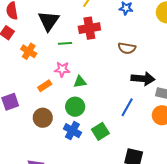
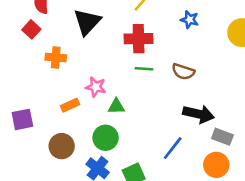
green line: (65, 43) -> (144, 69), moved
orange cross: (29, 51) -> (56, 58), turned -35

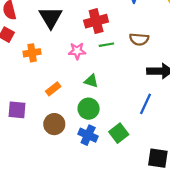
pink star: (96, 87) -> (77, 51), moved
green triangle: (116, 106) -> (91, 81), turned 32
purple square: (22, 119) -> (17, 110), turned 30

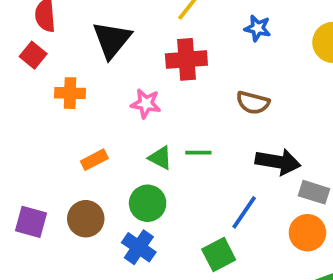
green line: (106, 45) -> (198, 153), moved
purple square: (17, 110) -> (31, 222), moved
green square: (119, 133) -> (219, 254), moved

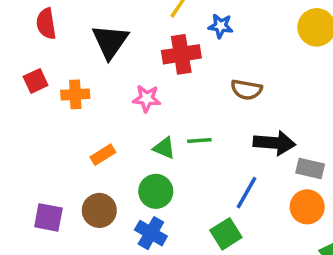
blue star: (258, 28) -> (221, 26), moved
red square: (33, 55) -> (36, 81), moved, turned 30

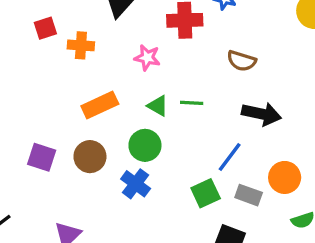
orange rectangle: (103, 155) -> (100, 105), size x1.5
gray rectangle: (310, 169) -> (249, 195), moved

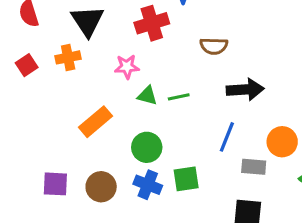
orange cross: (81, 45) -> (68, 57), moved
green triangle: (158, 106) -> (147, 96), moved
brown circle: (90, 157) -> (101, 187), moved
green square: (206, 193) -> (186, 179), moved, turned 32

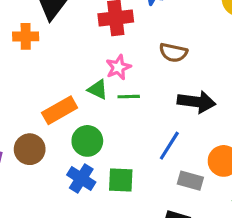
pink star: (127, 67) -> (118, 67), moved, turned -30
orange rectangle: (95, 122) -> (60, 110), moved
brown circle: (101, 187) -> (30, 149), moved

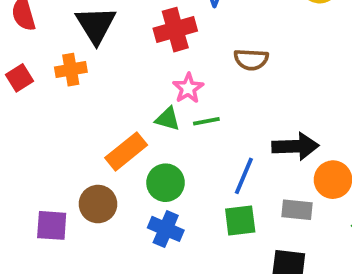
black arrow: (196, 102) -> (295, 146), moved
blue line: (169, 146) -> (244, 176), moved
green square: (121, 180) -> (240, 221), moved

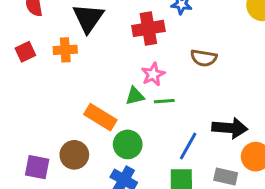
green triangle: (168, 119) -> (135, 96), turned -36
orange rectangle: (126, 151) -> (100, 117), turned 64

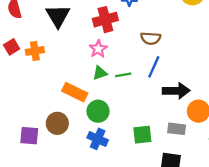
orange cross: (65, 50) -> (35, 51), moved
pink star: (153, 74) -> (98, 49), moved
blue line: (188, 146) -> (154, 67), moved

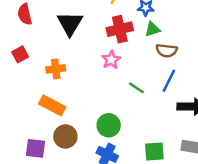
orange cross: (35, 51) -> (56, 69), moved
green triangle: (100, 73) -> (153, 29), moved
green line: (123, 75) -> (136, 88), turned 42
orange rectangle: (75, 92) -> (52, 105), moved

